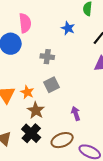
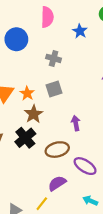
pink semicircle: (25, 23) -> (47, 17), moved

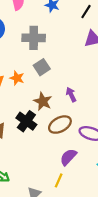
gray cross: (54, 58) -> (34, 38), size x1.5
brown star: (34, 114) -> (43, 101), moved

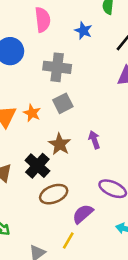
brown ellipse: (60, 125) -> (54, 194), moved

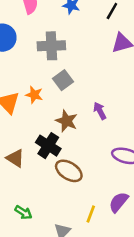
brown ellipse: (54, 194) -> (69, 171), turned 64
purple semicircle: (83, 214) -> (119, 202), moved

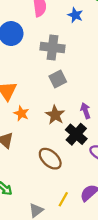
orange star: (34, 95) -> (21, 113), moved
black cross: (48, 146) -> (76, 134), moved

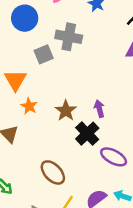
gray square: (58, 79) -> (44, 54), moved
brown ellipse: (50, 159) -> (53, 172), moved

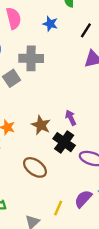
brown ellipse: (53, 172) -> (35, 167), moved

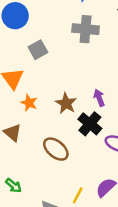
gray cross: (31, 58) -> (86, 29), moved

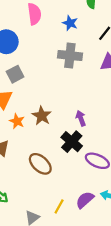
gray square: (38, 50) -> (15, 74), moved
brown star: (66, 103) -> (42, 116), moved

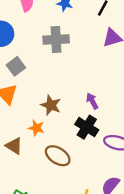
gray cross: (70, 56) -> (56, 39), moved
orange star: (17, 121) -> (36, 128), moved

